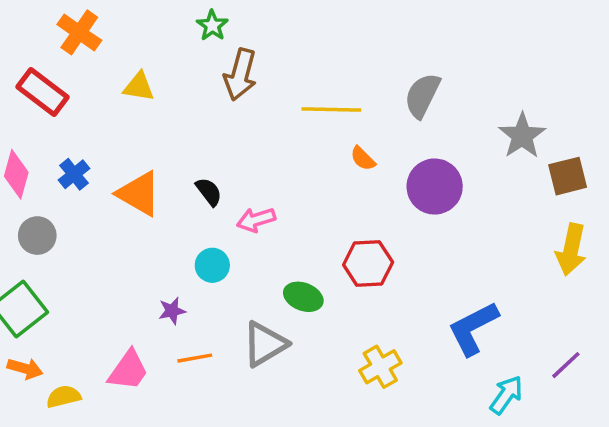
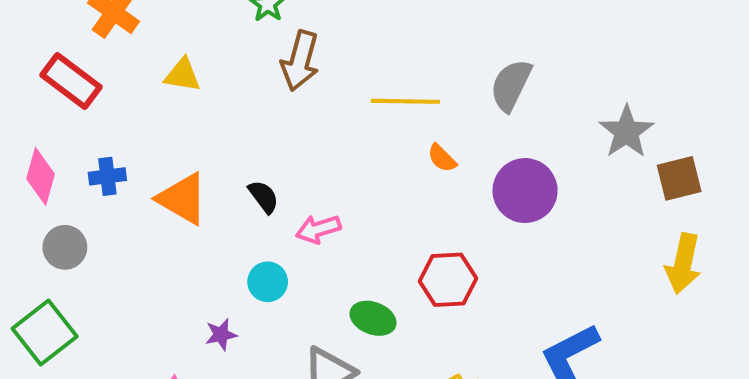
blue cross: (74, 174) -> (107, 176), turned 32

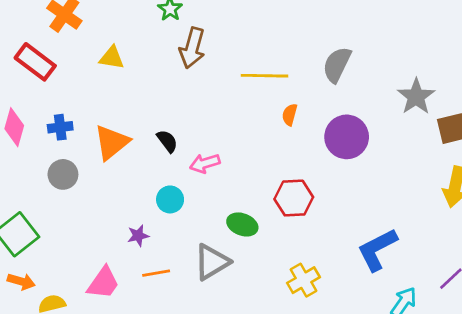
orange semicircle: (442, 158) -> (290, 115), turned 60
orange triangle: (182, 199) -> (112, 142), turned 51
gray circle: (65, 247) -> (63, 174), moved

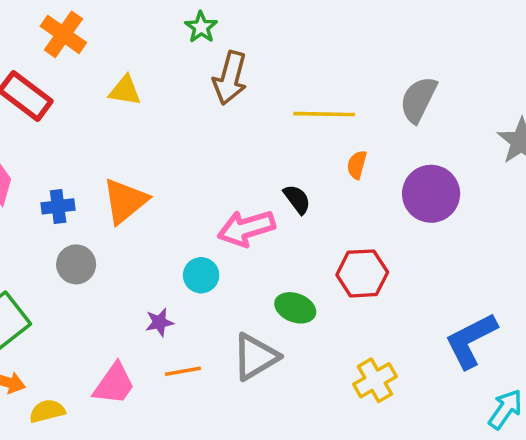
blue cross: (60, 127) -> (58, 206), moved
black semicircle: (167, 141) -> (297, 199), moved
pink arrow: (205, 163) -> (246, 228), size x1.4
gray circle: (63, 174) -> (76, 264), moved

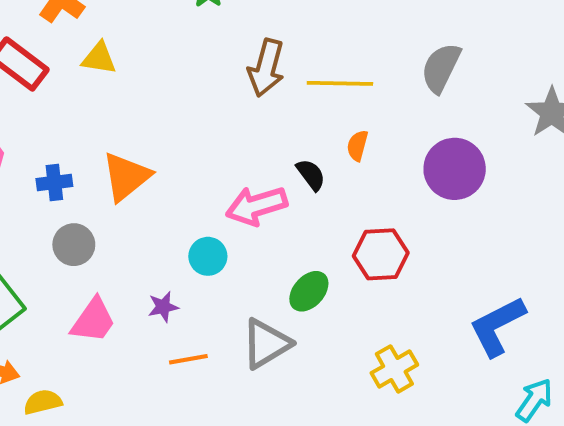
brown arrow: (230, 78) -> (266, 68), moved
yellow triangle: (125, 91) -> (99, 58), moved
orange semicircle: (357, 165) -> (357, 146), moved
green ellipse: (295, 308) -> (309, 291), turned -69
pink trapezoid: (114, 384) -> (93, 320), moved

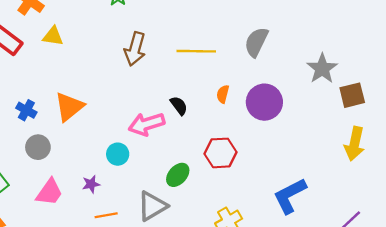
brown arrow: (266, 68) -> (135, 49), moved
orange semicircle: (357, 146) -> (223, 94), moved
blue cross: (54, 182) -> (26, 110), turned 36

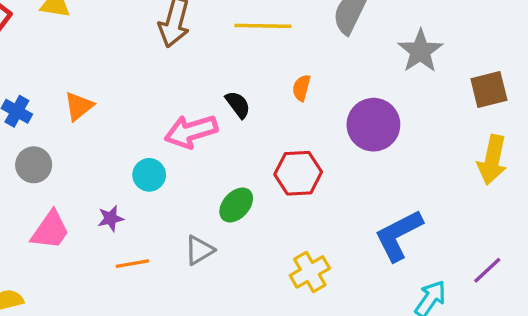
gray star: (322, 69) -> (420, 51), moved
purple circle: (264, 102) -> (373, 125), moved
orange triangle: (69, 107) -> (79, 106), size x0.7
gray triangle: (152, 206) -> (199, 250), size x0.7

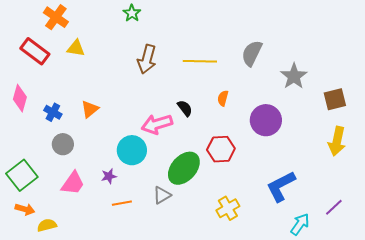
cyan circle: (149, 175) -> (132, 150), size x1.5
green ellipse: (236, 205) -> (184, 168), size x1.6

